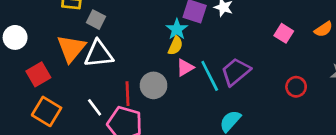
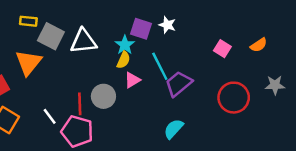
gray square: (96, 20) -> (51, 36), size x1.5
white triangle: (99, 54) -> (83, 41), moved
cyan line: (210, 76) -> (160, 66), moved
red circle: (296, 87) -> (234, 98), size x1.6

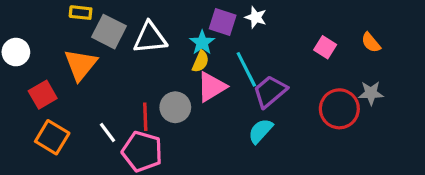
orange semicircle: (259, 45) -> (371, 43), turned 84
pink triangle: (132, 80) -> (212, 87), size x1.5
gray star: (275, 85) -> (371, 93), moved
cyan semicircle: (174, 129) -> (260, 131), moved

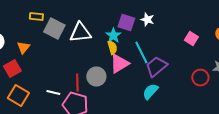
yellow semicircle: (201, 61) -> (112, 48), turned -40
orange triangle: (81, 65) -> (23, 48), moved, size x0.6
red circle: (339, 109) -> (200, 78), size x0.7
white line: (107, 132) -> (53, 93), turned -40

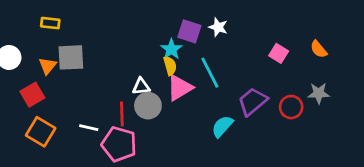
yellow rectangle: (36, 17) -> (50, 23), moved
gray square: (54, 29) -> (71, 57), moved, turned -30
white triangle: (80, 33) -> (141, 86), moved, size x0.6
purple trapezoid: (156, 67) -> (253, 102), moved

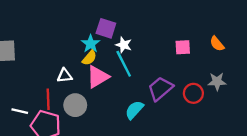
white star: (218, 27) -> (124, 45), moved
pink square: (279, 53) -> (183, 47), turned -35
yellow semicircle: (170, 66) -> (89, 58), turned 56
gray circle: (148, 106) -> (75, 105), moved

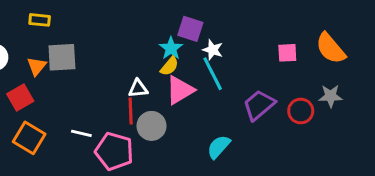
orange semicircle: (217, 44) -> (331, 48), size x1.6
red line: (48, 99) -> (131, 111), moved
cyan semicircle: (134, 110) -> (219, 147), moved

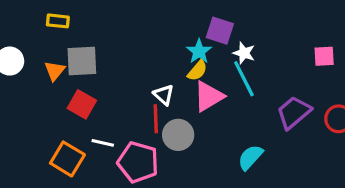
white triangle: (138, 89) -> (164, 95), turned 48
red square: (20, 98) -> (82, 104), moved, turned -30
orange square: (29, 138) -> (67, 159), moved

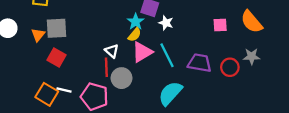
cyan line: (244, 79) -> (167, 55), moved
purple trapezoid: (294, 112) -> (200, 63), turned 50
white line: (103, 143) -> (64, 90), moved
cyan semicircle: (250, 157) -> (170, 93), size x1.4

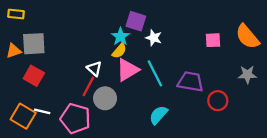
orange triangle: (38, 35) -> (14, 51), turned 32
red line: (106, 67) -> (88, 86), turned 30
red circle: (230, 67) -> (218, 101), moved
cyan semicircle: (170, 93) -> (158, 115), size x0.7

